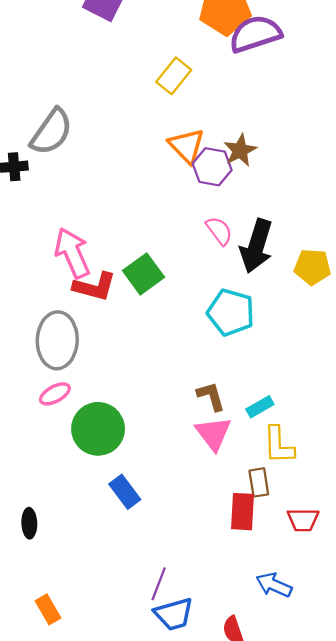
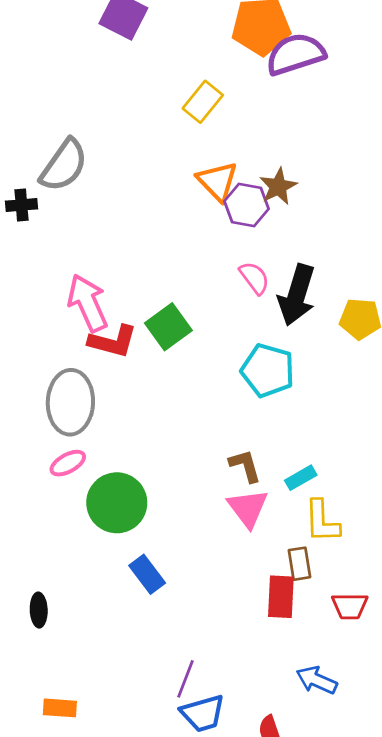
orange rectangle: (48, 609) -> (60, 708), turned -56

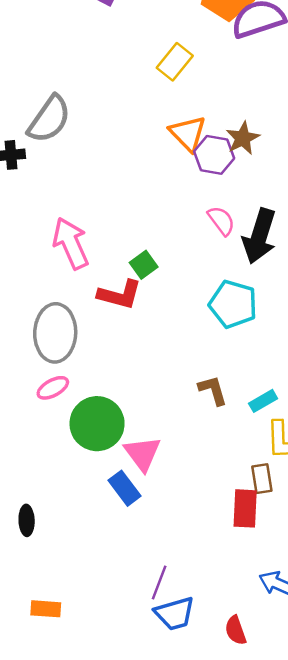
green square: (168, 327) -> (144, 265), size x0.7
red L-shape: (113, 341) -> (120, 295), moved
pink triangle: (248, 508) -> (142, 454), moved

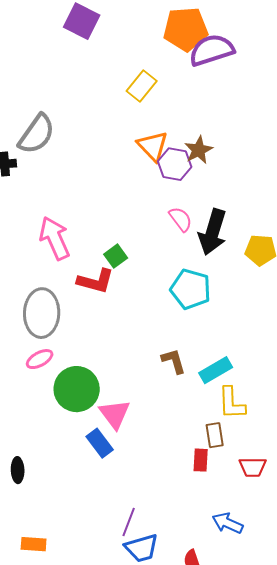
cyan rectangle: (263, 401) -> (216, 370), size x1.4
red rectangle: (245, 508) -> (201, 460), size x0.7

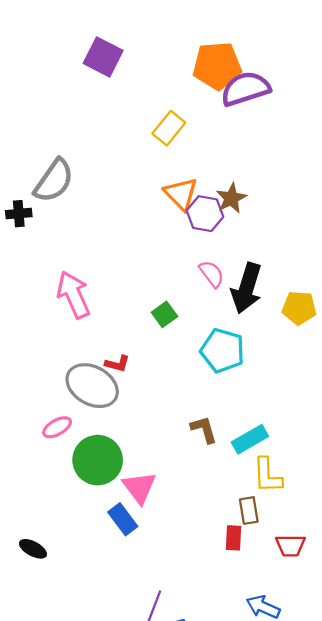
green square: (116, 256) -> (164, 314), moved
red L-shape: (96, 281) -> (117, 364), moved, size x0.6
gray ellipse: (42, 313) -> (92, 386), moved, turned -63
black ellipse: (18, 470) -> (33, 549), turned -60

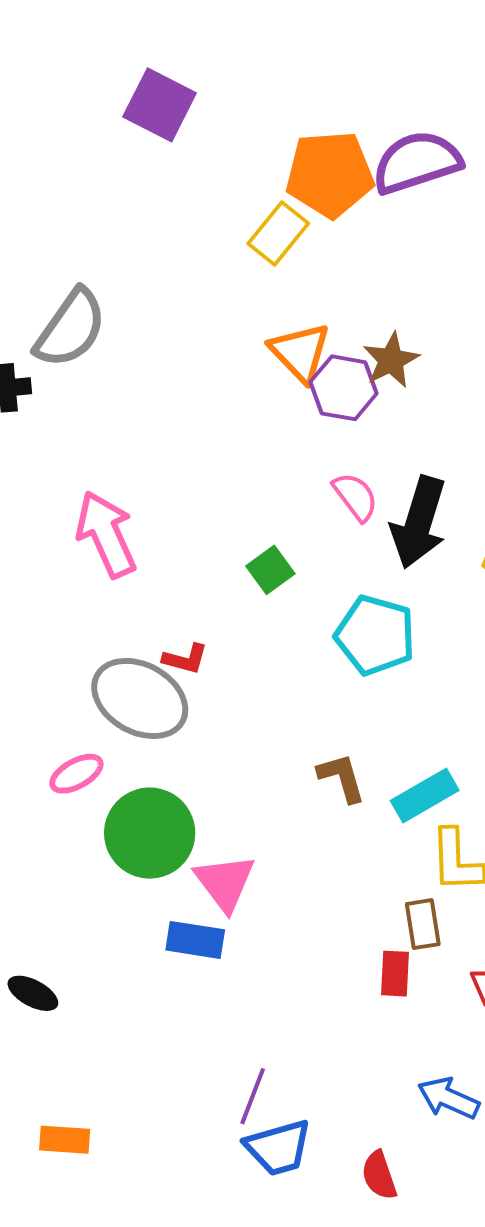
orange pentagon: (217, 66) -> (330, 174), moved
blue rectangle: (123, 519) -> (195, 940), turned -44

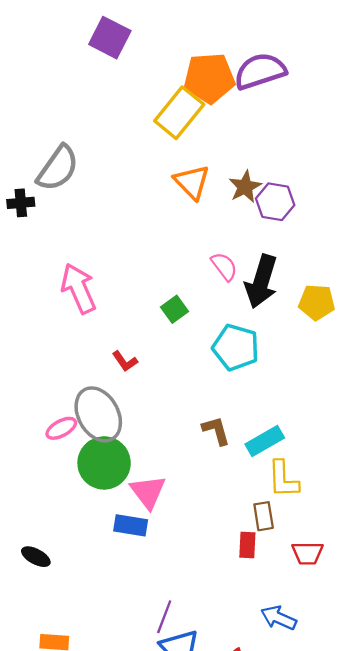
yellow rectangle: (278, 233) -> (179, 113), size x1.4
purple hexagon: (344, 388) -> (275, 202), moved
red L-shape: (185, 659) -> (125, 361), turned 40
gray ellipse: (140, 698) -> (98, 414), moved, turned 32

